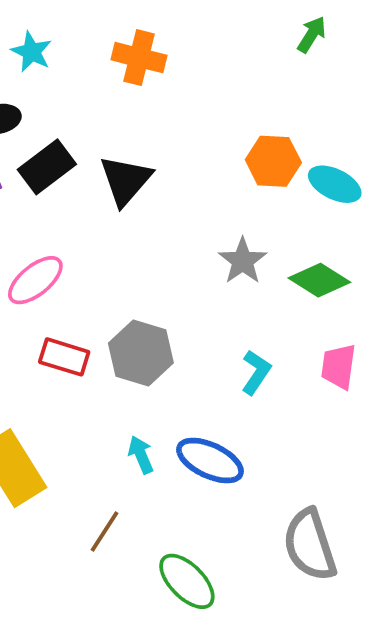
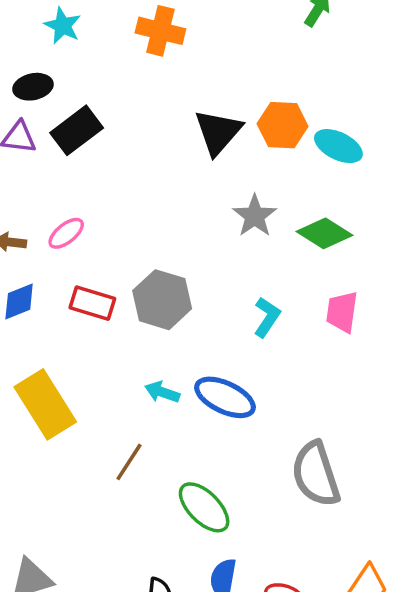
black triangle: (126, 180) -> (218, 132), moved
pink ellipse: (35, 280) -> (66, 233), size x0.7
cyan arrow: (141, 455) -> (162, 392), turned -48

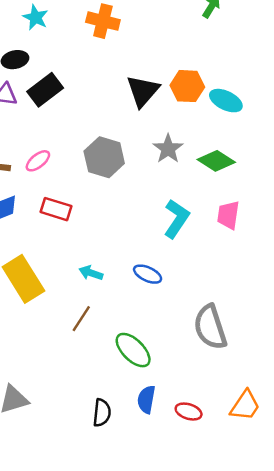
gray hexagon: (162, 300) -> (104, 157), moved
cyan L-shape: (267, 317) -> (176, 219), size x1.4
cyan arrow: (162, 392) -> (91, 273), moved
blue ellipse: (225, 397) -> (148, 274), size x0.7

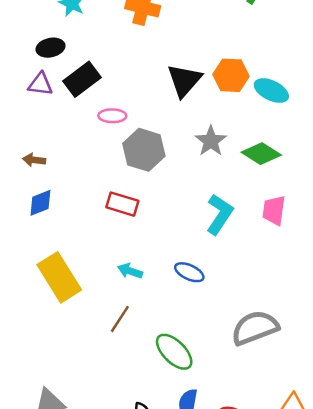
pink ellipse: (38, 161) -> (112, 116), moved, turned 40
red rectangle: (56, 209) -> (122, 204), moved
gray semicircle: (210, 327) -> (255, 328), turned 87

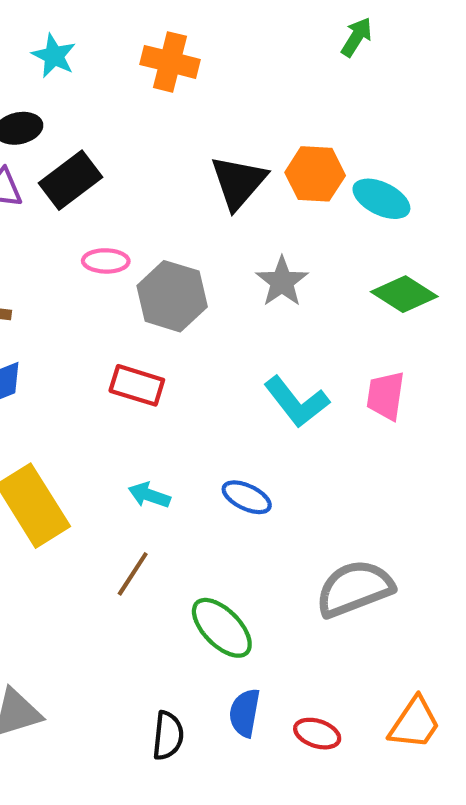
pink ellipse: (112, 116) -> (106, 261), moved
green diamond: (261, 154) -> (404, 294), moved
cyan L-shape: (220, 214) -> (296, 402), turned 108

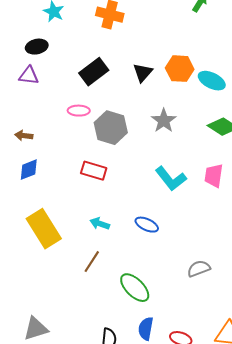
black rectangle: (71, 180) -> (94, 72), moved
black triangle: (238, 182) -> (143, 73), size x0.7
gray semicircle: (354, 588) -> (199, 269), size x0.6

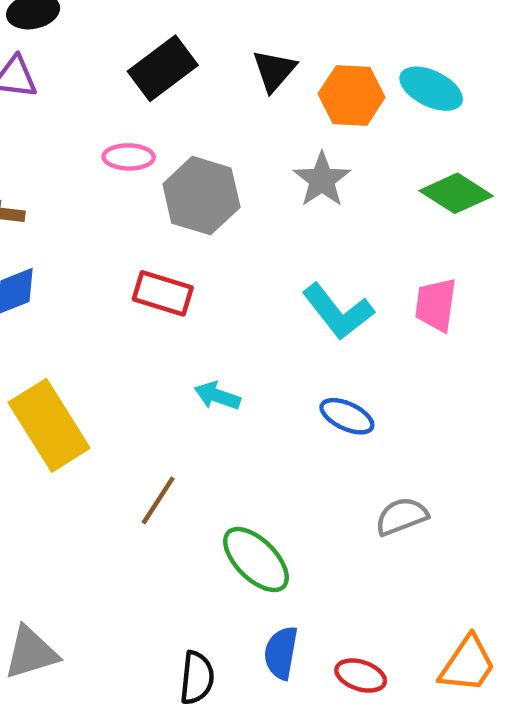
orange hexagon: (180, 69) -> (352, 96), moved
cyan arrow: (100, 224) -> (217, 396), moved
blue ellipse: (147, 225) -> (347, 416), moved

